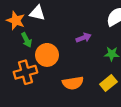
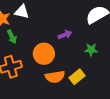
orange circle: (47, 55) -> (44, 54), moved
yellow rectangle: (108, 83) -> (77, 77), moved

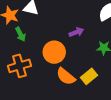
orange semicircle: (55, 77) -> (66, 76), turned 48

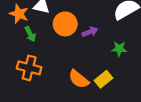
orange circle: (54, 52) -> (65, 24), moved
orange cross: (19, 66) -> (29, 68), turned 30

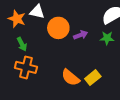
green arrow: (30, 34) -> (22, 44), moved
green star: (119, 49) -> (107, 38), moved

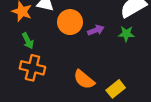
yellow rectangle: (93, 78) -> (116, 89), moved

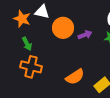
orange semicircle: (84, 79) -> (75, 77), turned -72

